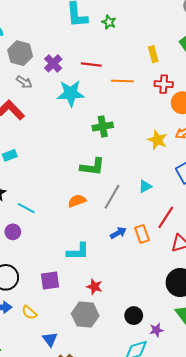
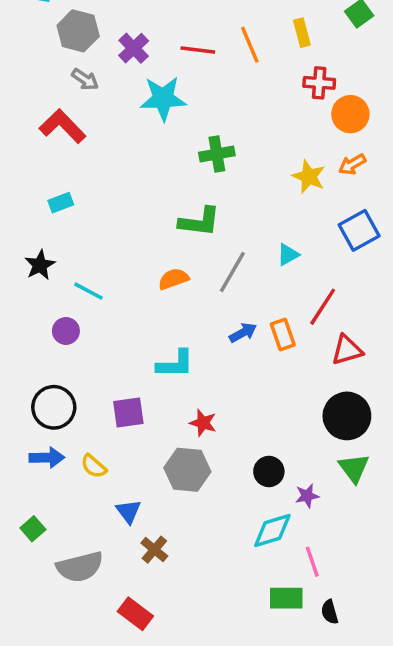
orange line: (122, 81) -> (250, 45), moved, turned 65

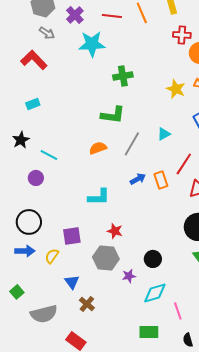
purple square: (128, 412) -> (72, 236), moved
yellow semicircle: (94, 466) -> (52, 256), turned 84
purple star: (307, 496) -> (129, 276), moved
green rectangle: (286, 598) -> (149, 332), moved

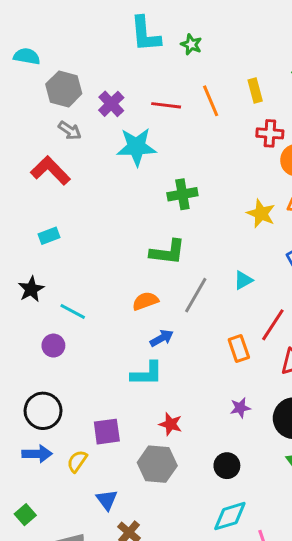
blue arrow: (138, 179) -> (162, 338), moved
purple star: (129, 276) -> (240, 408), moved

